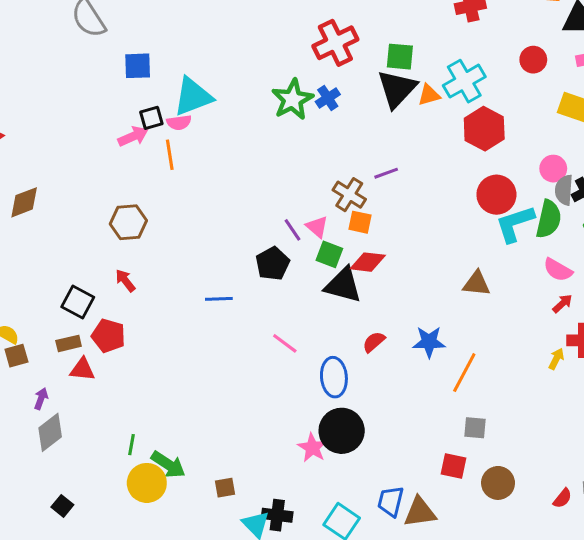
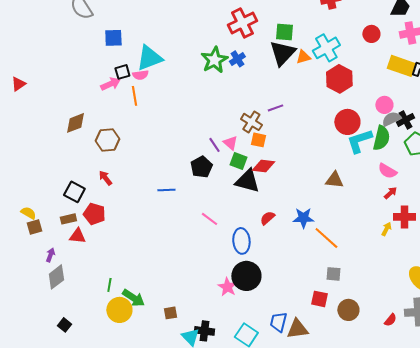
gray semicircle: (564, 190) -> (391, 119), turned 60
brown diamond: (24, 202) -> (75, 123), moved
orange line: (464, 373) -> (326, 238), turned -76

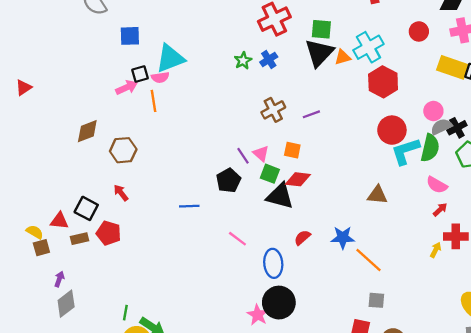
green star: (214, 60) -> (243, 61), size x0.6
brown cross: (251, 122) -> (273, 110), moved, turned 30
red triangle: (77, 236) -> (59, 221), moved

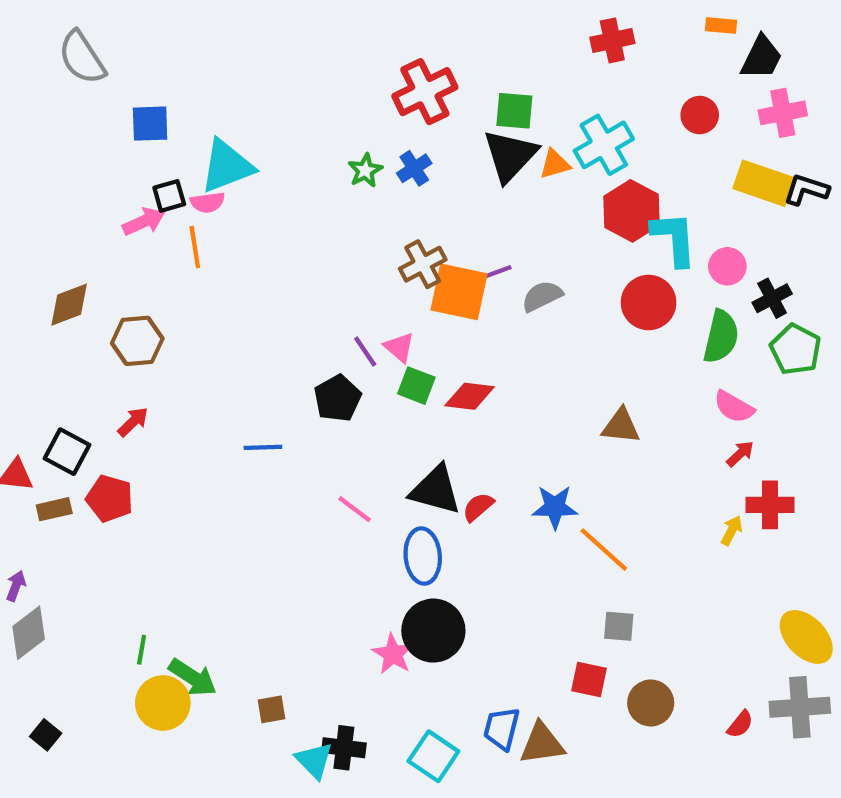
gray semicircle: (441, 127) -> (542, 296), moved
orange square: (292, 150) -> (459, 292), moved, size x1.8
cyan L-shape: (405, 151) -> (674, 239), moved, turned 104
red arrow: (121, 193) -> (133, 422), turned 84
black triangle: (280, 196) -> (436, 490), moved

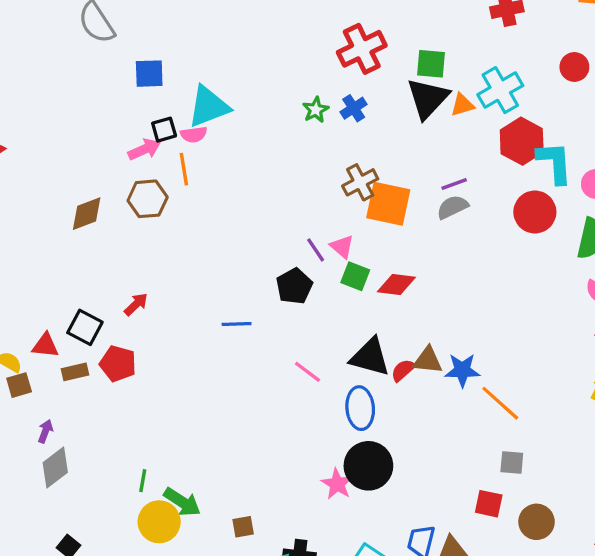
purple line: (495, 273) -> (454, 184), moved
brown hexagon: (137, 341) -> (148, 199), moved
brown triangle: (621, 426) -> (428, 360), moved

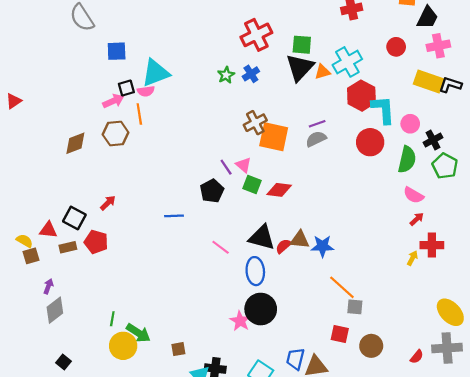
orange line: (500, 403) -> (342, 287), moved

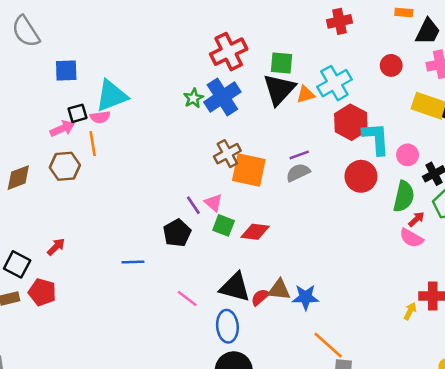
blue cross: (251, 74) -> (222, 97), size x1.8
red arrow: (417, 219) -> (416, 219), moved

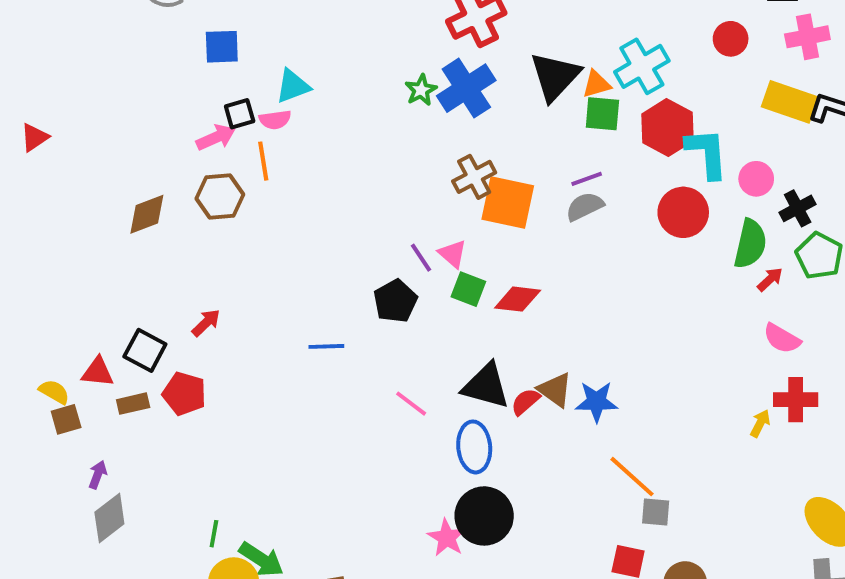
green square: (282, 63) -> (602, 114), moved
cyan triangle: (111, 96) -> (293, 86), size x0.7
pink semicircle: (411, 238) -> (782, 339), moved
brown triangle: (279, 290) -> (555, 390), turned 30

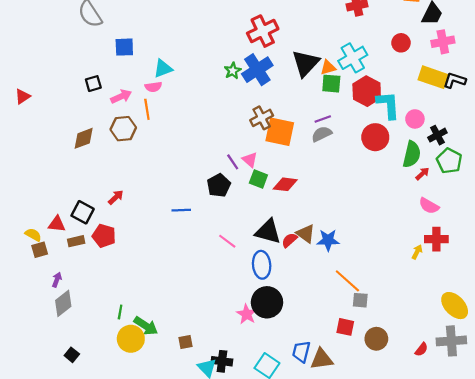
black square: (240, 114) -> (93, 84), moved

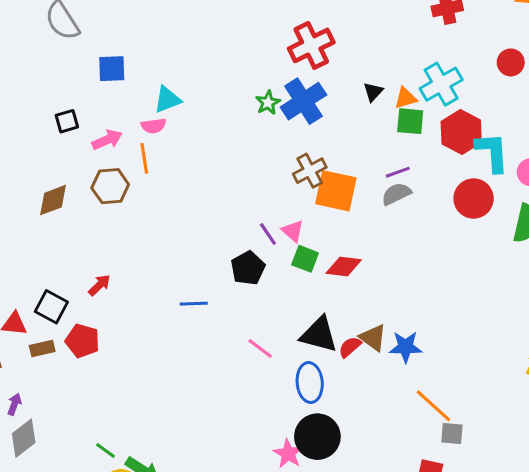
black triangle: (306, 63) -> (373, 92), size x0.5
green line: (120, 312) -> (106, 451), turned -64

